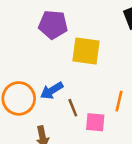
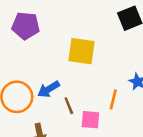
purple pentagon: (53, 25) -> (26, 26), moved

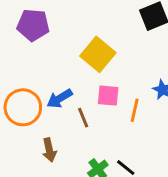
yellow square: (82, 51) -> (98, 54), turned 32
pink square: (90, 120) -> (108, 96), moved

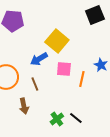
blue arrow: (60, 98) -> (39, 59), moved
brown line: (83, 118) -> (35, 84), moved

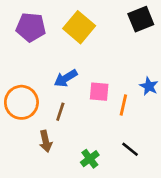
yellow square: (57, 41) -> (79, 27), moved
brown line: (35, 84) -> (60, 112), turned 40
black line: (76, 118) -> (130, 149), moved

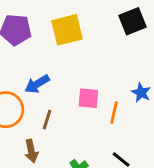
yellow square: (79, 27) -> (67, 30), turned 36
blue arrow: (66, 78) -> (37, 84), moved

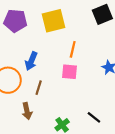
blue arrow: (37, 84) -> (31, 61), turned -36
orange line: (114, 112) -> (73, 49), moved

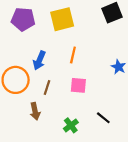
orange line: (73, 49) -> (73, 55), moved
pink square: (69, 72) -> (78, 85), moved

